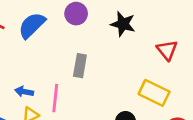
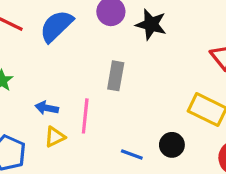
black star: (123, 24) -> (151, 24), moved

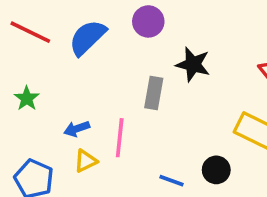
black star: (151, 24) -> (193, 64), moved
blue arrow: (47, 108) -> (77, 129), turned -30

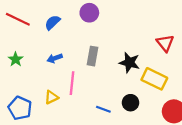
blue semicircle: (87, 38) -> (52, 22), size x0.7
black star: (193, 64) -> (129, 63), moved
blue arrow: (77, 129) -> (55, 58), moved

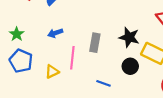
gray rectangle: (93, 56) -> (95, 43), moved
black circle: (130, 103) -> (130, 66), moved
blue pentagon: (20, 108) -> (21, 61), moved

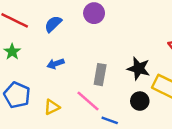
green star: (17, 34) -> (12, 52), moved
pink line: (72, 58) -> (88, 101), moved, turned -55

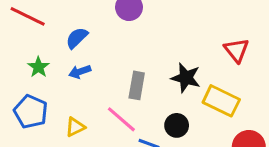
blue semicircle: (53, 24) -> (77, 38), moved
green star: (12, 52) -> (38, 67), moved
black circle: (140, 101) -> (177, 125), moved

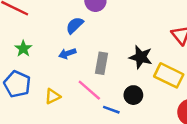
blue semicircle: (77, 38) -> (75, 25), moved
blue arrow: (80, 72) -> (67, 53), moved

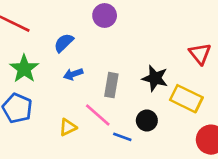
blue semicircle: (75, 25) -> (64, 43), moved
green star: (23, 49) -> (24, 69), size x1.5
yellow triangle: (53, 96) -> (68, 127), moved

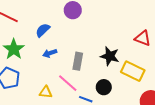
red triangle: (200, 54) -> (143, 38), turned -30
yellow triangle: (68, 127) -> (46, 92), turned 32

